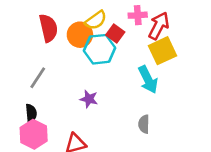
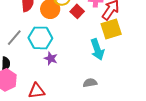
cyan hexagon: (100, 49) -> (40, 38), moved
gray semicircle: (144, 124) -> (90, 83), turned 72

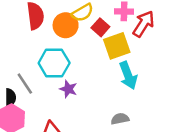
yellow square: (111, 29) -> (117, 46), moved
gray line: (14, 38) -> (25, 84), moved, turned -72

